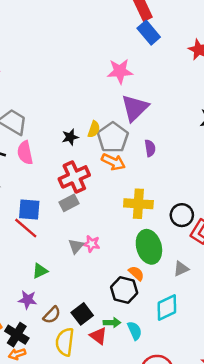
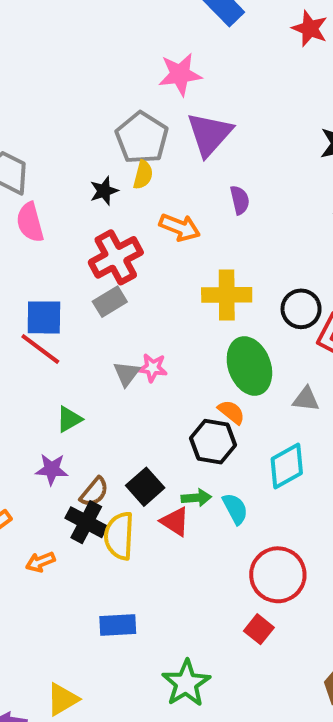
gray pentagon: (113, 138) -> (142, 138), moved
gray triangle: (181, 269) -> (306, 399), turned 35
black cross: (17, 335) -> (86, 522), moved

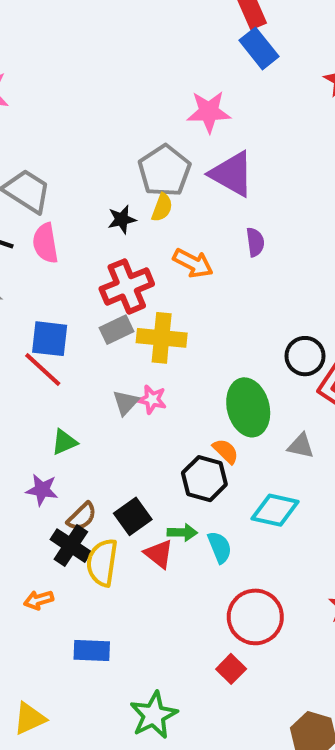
purple triangle: (209, 134) -> (232, 174), turned -48
yellow cross: (227, 295) -> (162, 338), moved
cyan diamond: (287, 466) -> (275, 510), turned 36
orange arrow: (40, 562) -> (39, 600), moved

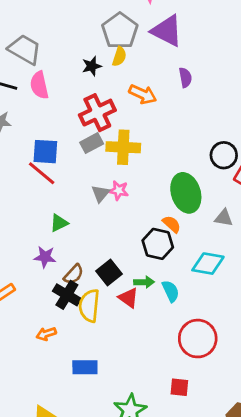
red square: (231, 669) -> (179, 387), moved, turned -36

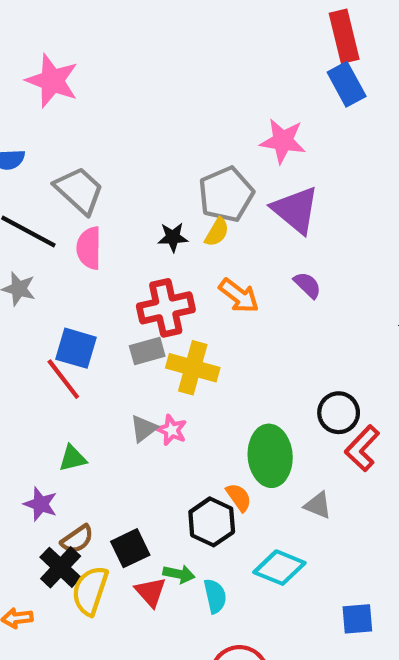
purple semicircle: (185, 78) -> (307, 285), turned -48

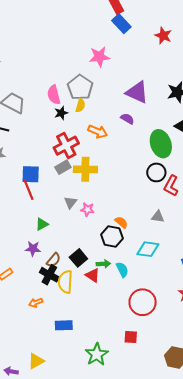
purple triangle: (296, 210) -> (137, 92), moved
pink semicircle: (89, 248) -> (54, 95), moved
red line: (63, 379) -> (28, 190), turned 30
pink star: (172, 430) -> (87, 209), moved
green ellipse: (270, 456) -> (161, 144), moved

